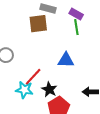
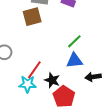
green line: (76, 27) -> (74, 41), moved, turned 63
blue triangle: (66, 60) -> (74, 61), moved

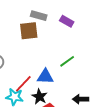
blue triangle: (74, 61) -> (45, 77), moved

